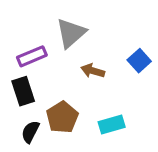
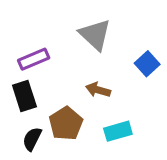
gray triangle: (71, 33) -> (95, 35), moved, turned -36
brown arrow: (93, 71) -> (98, 90), moved

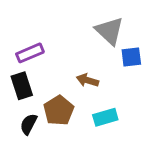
gray triangle: (95, 35) -> (109, 31), moved
blue square: (147, 64) -> (131, 57), turned 35

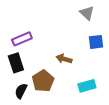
gray triangle: (109, 31) -> (87, 13), moved, size x0.7
cyan rectangle: (105, 117) -> (87, 86), moved

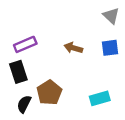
gray triangle: (87, 13) -> (111, 16), moved
brown arrow: (64, 59) -> (73, 48), moved

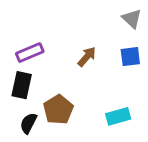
brown arrow: (73, 48) -> (87, 57), turned 114
black rectangle: (18, 72) -> (22, 85), turned 30

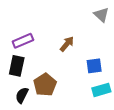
blue square: (130, 57) -> (94, 66), moved
cyan rectangle: (118, 116) -> (101, 90), moved

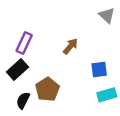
purple rectangle: (23, 41) -> (24, 43), turned -42
black rectangle: (17, 66) -> (17, 69), turned 36

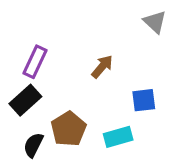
cyan rectangle: (107, 95) -> (118, 137), moved

